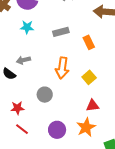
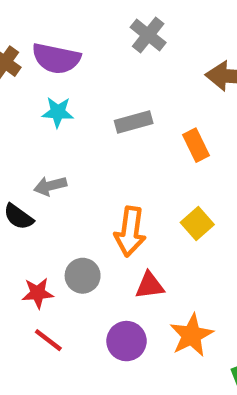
orange arrow: (62, 68) -> (130, 232), moved
gray circle: (45, 95) -> (83, 276), moved
red triangle: (93, 105) -> (150, 285), moved

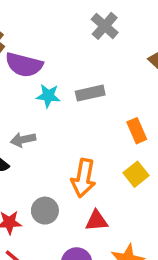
purple semicircle: (56, 58) -> (24, 65), moved
cyan star: (58, 112) -> (48, 96), moved
orange rectangle: (196, 145) -> (137, 131), moved

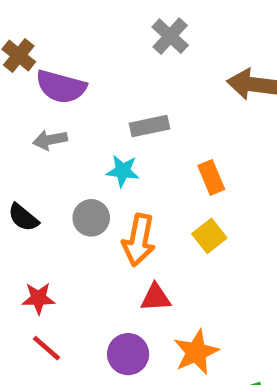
cyan star: (48, 96) -> (123, 171), moved
gray arrow: (23, 140) -> (50, 140), moved
gray circle: (45, 211) -> (91, 218), moved

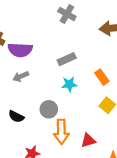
cyan star: (123, 171) -> (69, 84), moved
orange arrow: (139, 240) -> (61, 132), moved

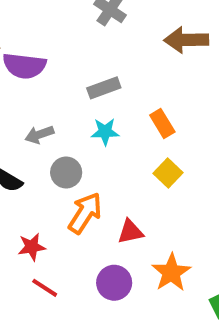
gray arrow: (21, 76) -> (39, 135), moved
orange arrow: (61, 132) -> (85, 213), turned -150

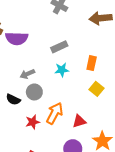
orange rectangle: (162, 124) -> (92, 63), turned 48
gray circle: (66, 172) -> (34, 92), moved
red star: (32, 247) -> (33, 122), moved

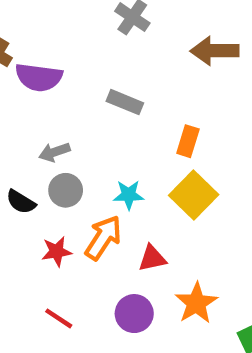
gray rectangle: (59, 47) -> (125, 102), turned 42
cyan star: (62, 70) -> (129, 195), moved
yellow square: (97, 89) -> (194, 195), size x1.5

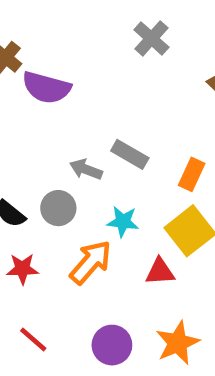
gray rectangle: (125, 102) -> (130, 154), moved
gray arrow: (54, 152) -> (86, 169), moved, turned 32
red star: (57, 251) -> (22, 269), moved
red triangle: (152, 258) -> (160, 272), moved

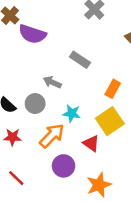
gray rectangle: (130, 154) -> (80, 60), moved
red triangle: (160, 272) -> (91, 143), turned 36
purple circle: (112, 345) -> (64, 166), moved

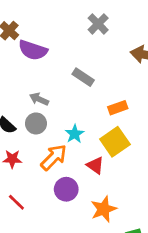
gray arrow: (52, 82) -> (39, 99), moved
orange rectangle: (113, 89) -> (118, 108), turned 42
cyan star: (72, 113) -> (75, 134), turned 30

